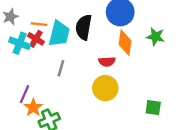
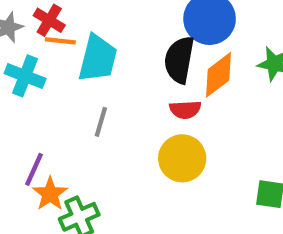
black semicircle: (84, 27) -> (179, 60), moved
red cross: (36, 39) -> (49, 20), moved
orange diamond: (125, 43) -> (218, 75), turned 45

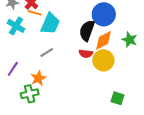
gray line: (101, 122) -> (47, 53), turned 32
yellow circle: (182, 158) -> (103, 60), moved
orange star: (50, 194) -> (38, 78), moved

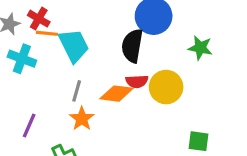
cyan trapezoid: (50, 24) -> (74, 46), turned -40
orange diamond: (103, 40) -> (116, 94), moved, turned 45
gray line: (47, 53) -> (77, 91), turned -32
orange star: (38, 78) -> (82, 119), moved

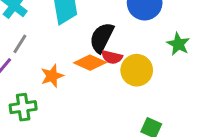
black semicircle: (132, 46) -> (102, 38), moved
gray line: (77, 91) -> (20, 44), moved

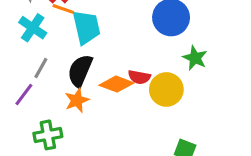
black semicircle: (102, 38) -> (80, 71), moved
green star: (178, 44) -> (195, 58), moved

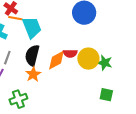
green star: (195, 58) -> (105, 63), moved
orange diamond: (116, 84) -> (56, 60), turned -40

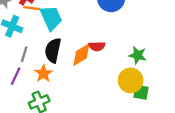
yellow circle: (88, 59) -> (131, 80), moved
orange star: (33, 74) -> (43, 73), moved

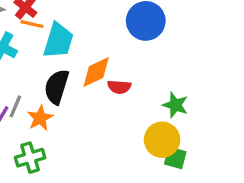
cyan trapezoid: (51, 18) -> (58, 41), turned 36
gray line: (24, 54) -> (15, 106), moved
orange diamond: (81, 55) -> (96, 72), moved

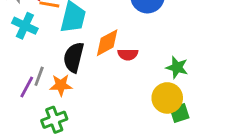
orange star: (40, 118) -> (61, 85), turned 30
green square: (175, 158) -> (179, 113), turned -30

